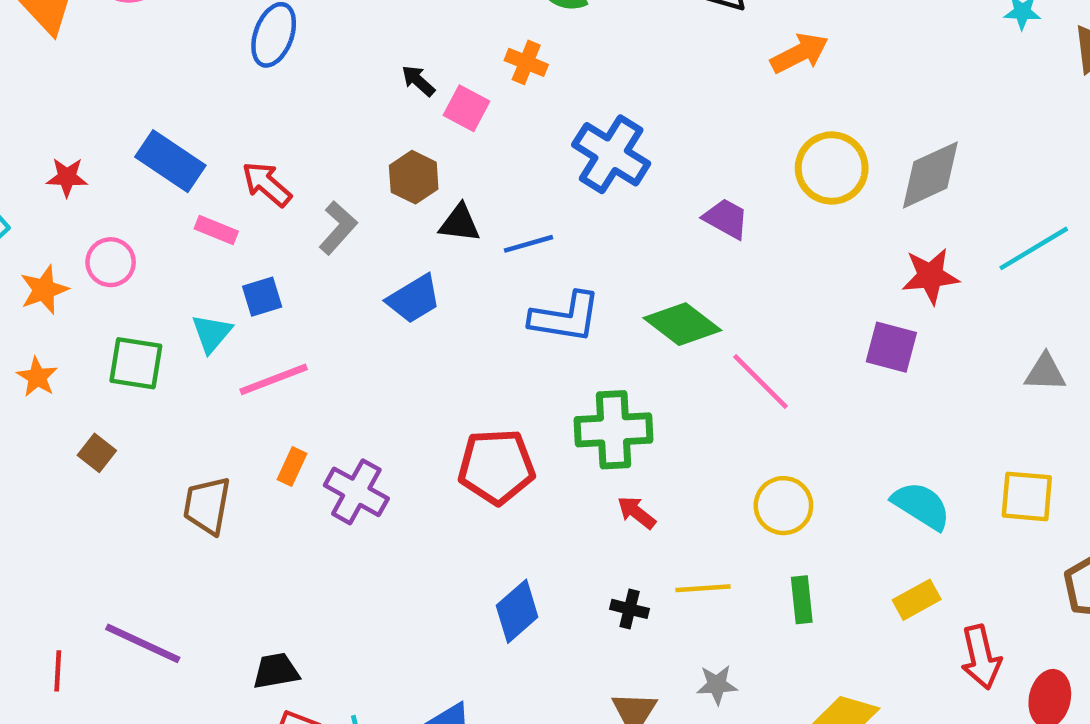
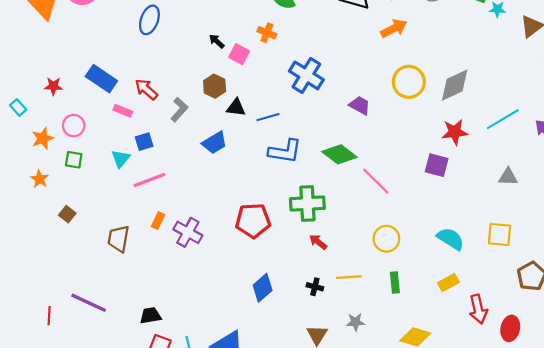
green square: (136, 363) -> (74, 160), moved, size x0.7

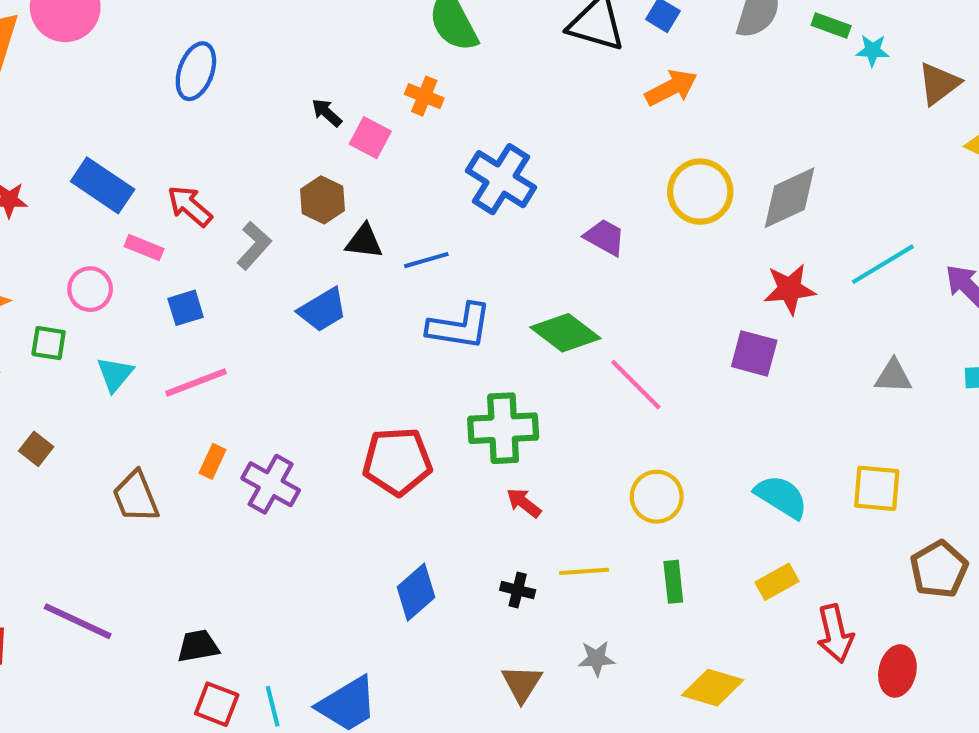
pink circle: (74, 126) -> (90, 289), moved
cyan triangle: (121, 159) -> (115, 374), moved
brown trapezoid: (118, 239) -> (136, 497), turned -32

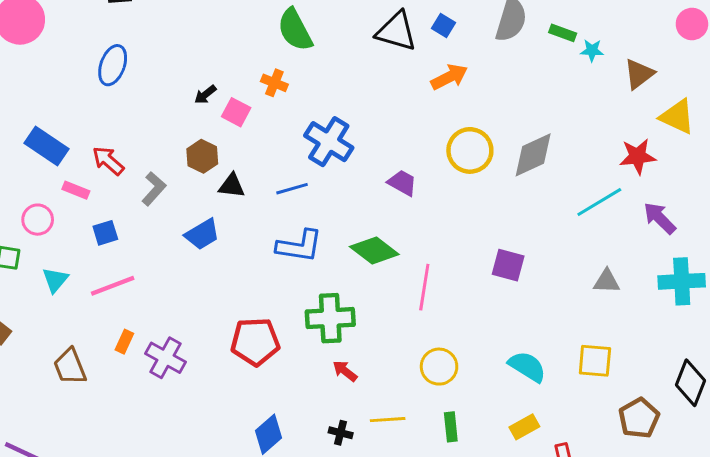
black arrow: (327, 113) -> (205, 95), turned -80
blue line: (426, 260) -> (292, 189), moved
red star: (790, 289) -> (638, 156), moved
pink line: (636, 385) -> (424, 287), turned 54

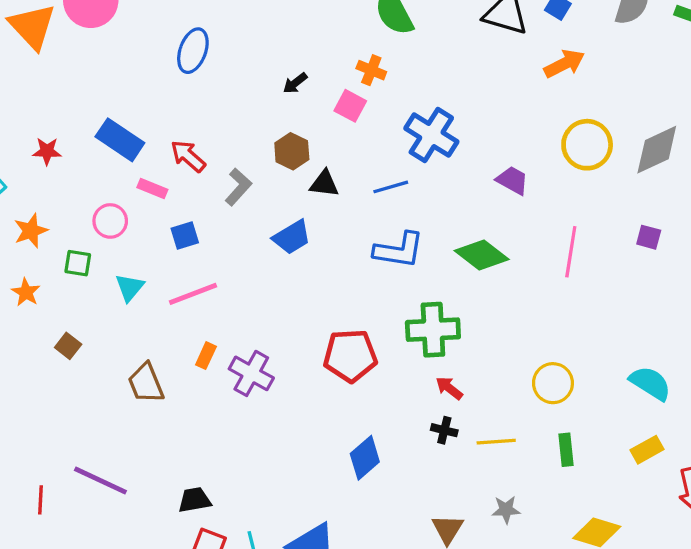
pink square: (236, 112) -> (350, 106), moved
purple square: (508, 265) -> (649, 237), moved, size x0.7
pink line: (424, 287) -> (571, 252), moved
black cross: (341, 433) -> (444, 430), moved

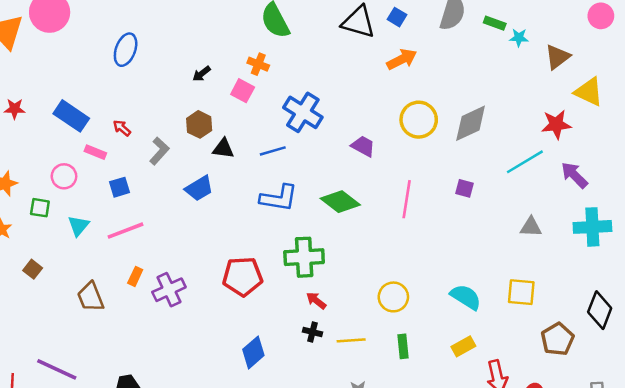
red star: (47, 151) -> (15, 109), moved
red arrow: (188, 156) -> (122, 128), size x0.7
purple cross: (251, 373) -> (169, 290), turned 36

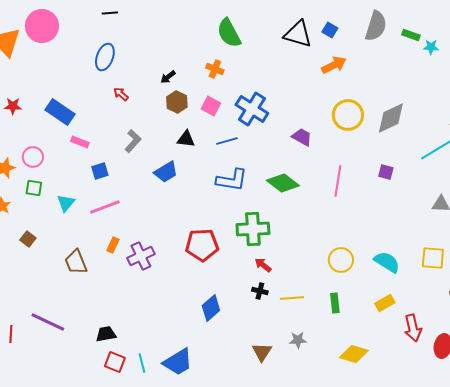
pink square: (243, 91) -> (211, 106), moved
brown hexagon: (199, 124) -> (177, 102), moved
red arrow: (122, 128) -> (121, 94), moved
pink circle: (64, 176) -> (33, 157), moved
yellow circle: (393, 297) -> (341, 260), moved

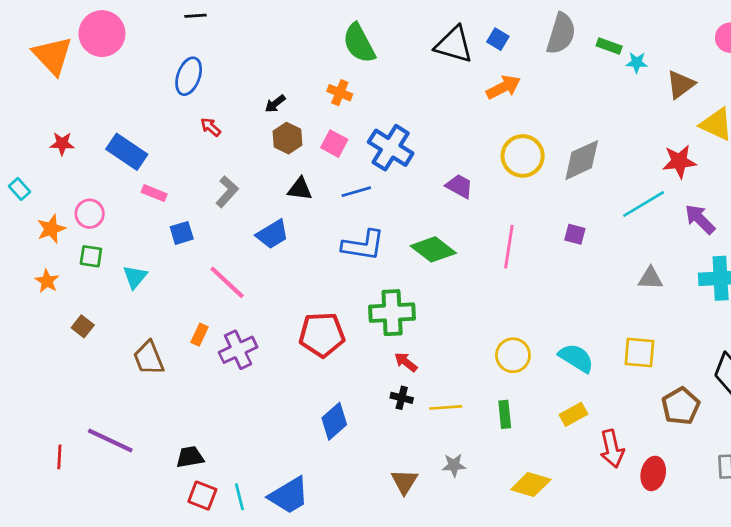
pink line: (105, 207) -> (227, 282), moved, turned 64

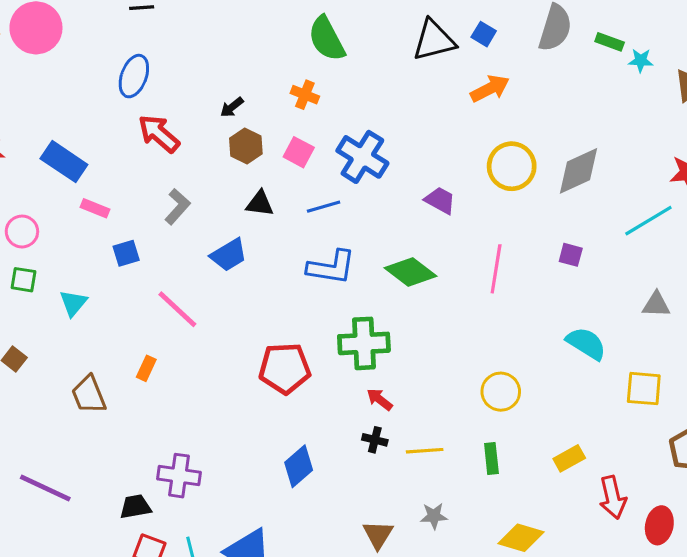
black triangle: (454, 45) -> (434, 40), turned -30
red arrow: (211, 127) -> (159, 134), size x1.8
purple cross: (238, 350) -> (179, 476), moved, turned 33
cyan semicircle: (576, 358) -> (586, 343), moved

